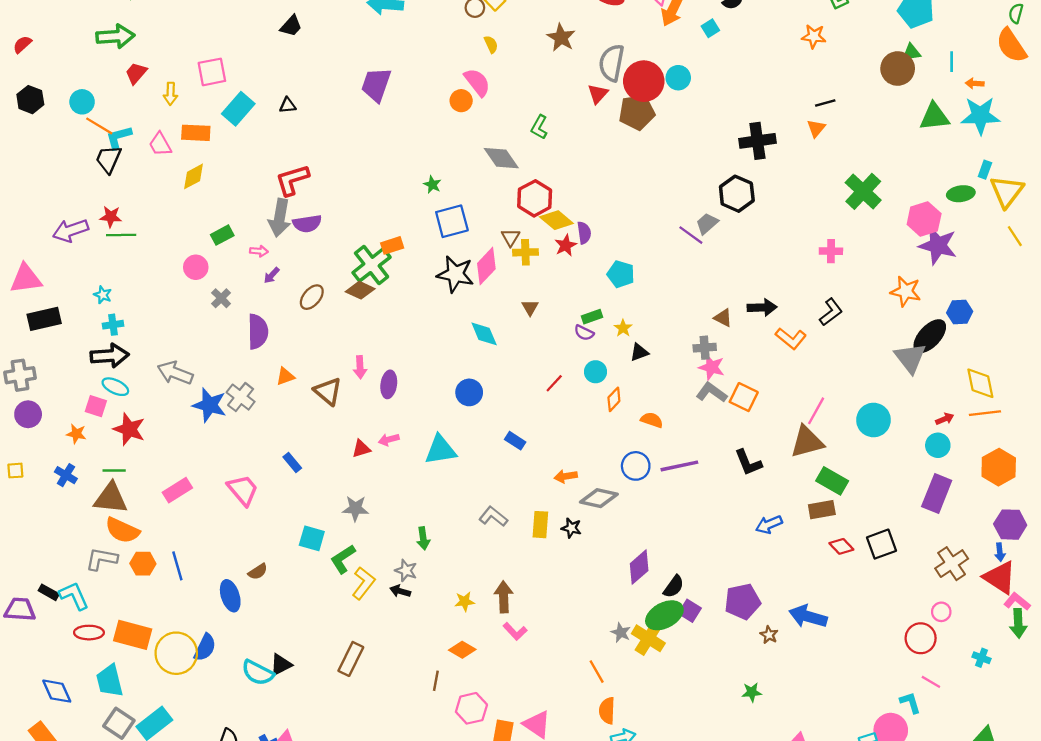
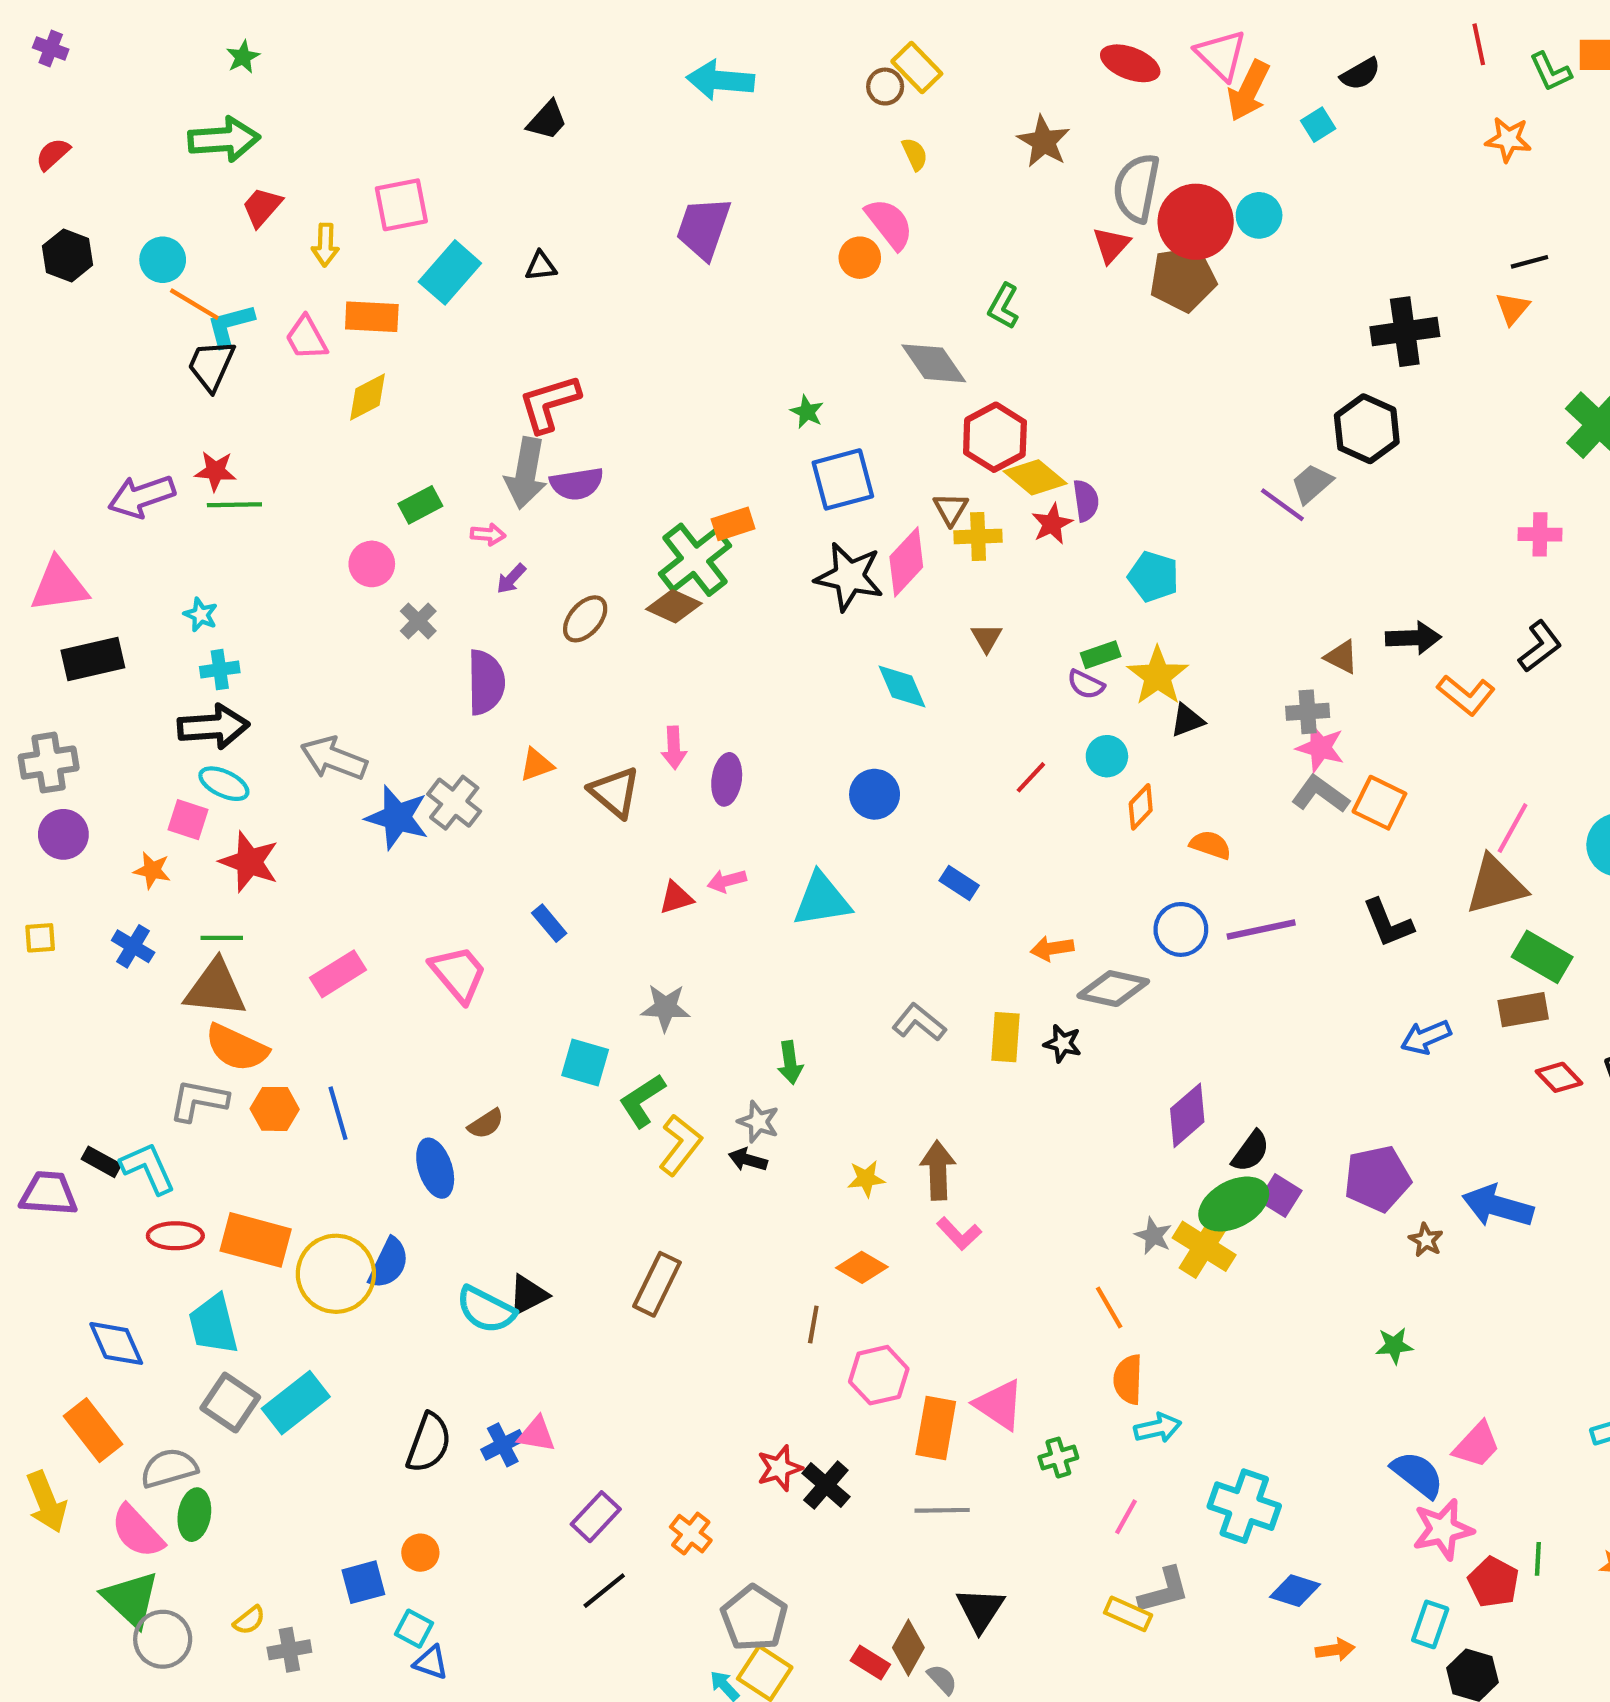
yellow star: (623, 328) -> (1158, 676), size x1.8

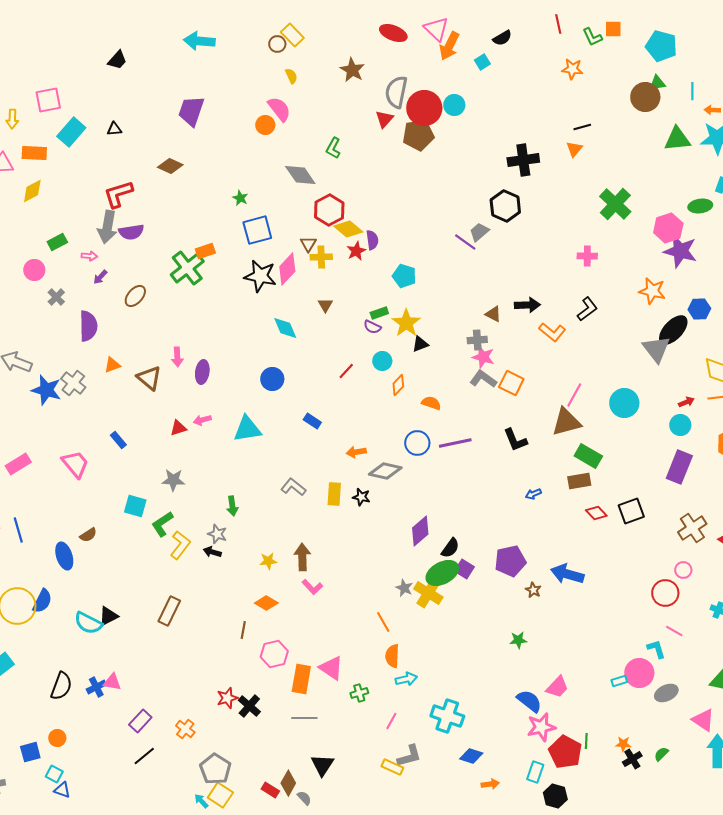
brown diamond: (674, 606) -> (170, 166), moved
blue arrow: (1426, 1037) -> (533, 494), size x0.7
red pentagon: (1494, 1582) -> (565, 752), size x1.4

